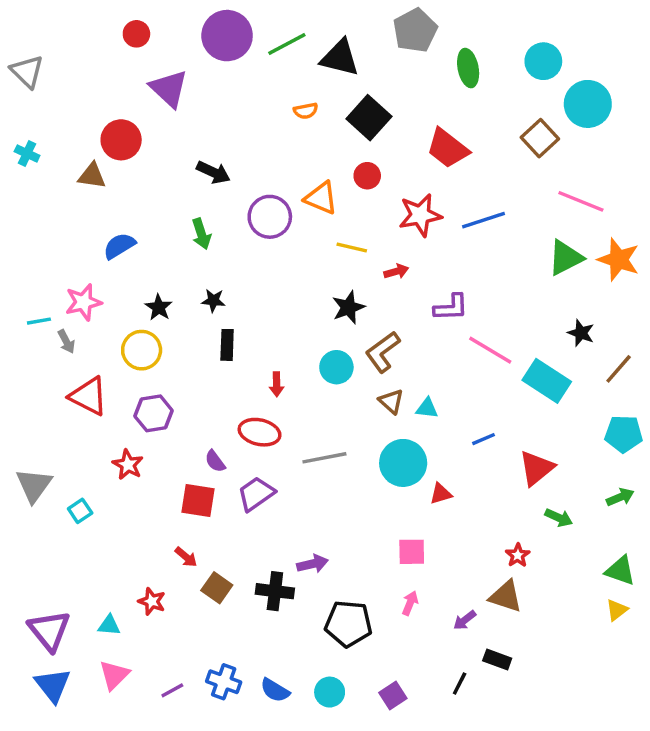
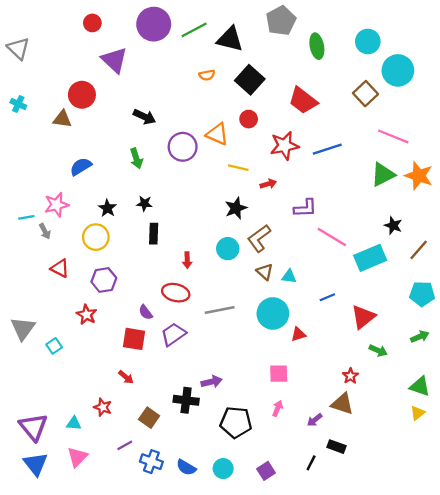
cyan rectangle: (547, 381) -> (370, 258), turned -56
red triangle: (89, 396) -> (60, 268), size x0.7
brown square: (217, 588) -> (149, 418), moved
purple line: (172, 690) -> (125, 445), moved

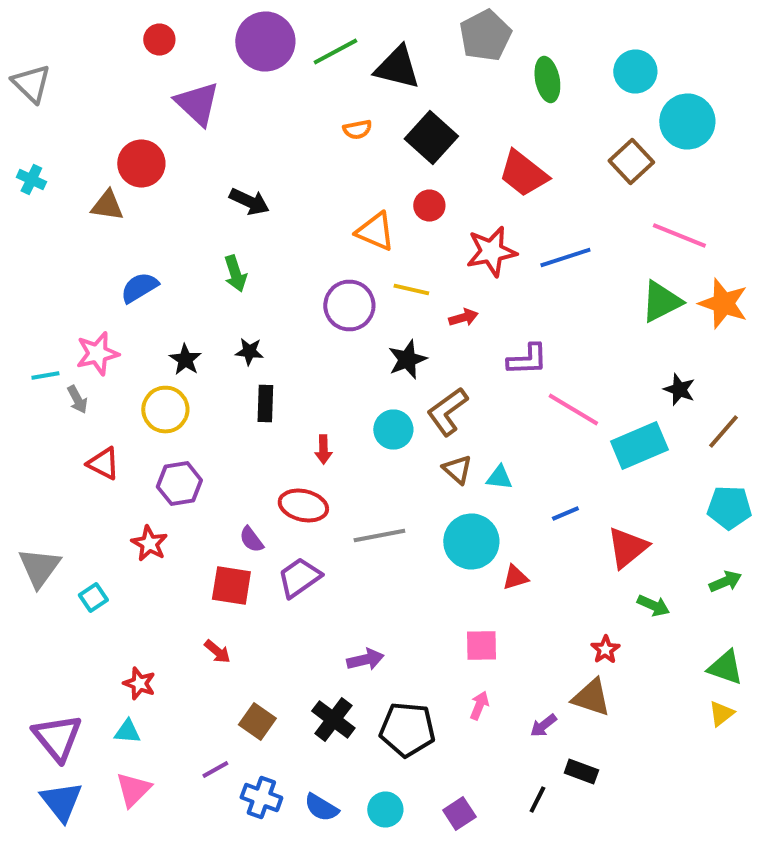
purple circle: (183, 147) -> (349, 306), moved
black cross: (186, 400) -> (333, 720), moved, turned 30
red star: (103, 407) -> (139, 684), moved

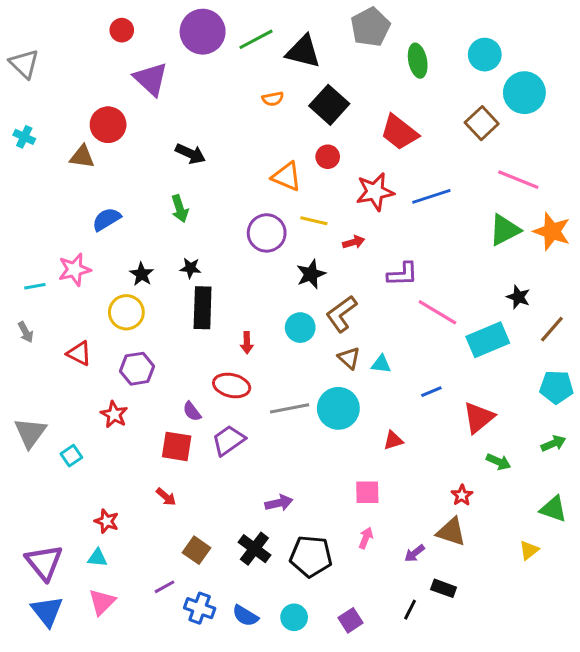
gray arrow: (77, 400) -> (26, 332), moved
black rectangle: (265, 404) -> (203, 308), size x1.5
cyan circle: (471, 542) -> (338, 408), moved
yellow triangle: (721, 714) -> (529, 550), moved

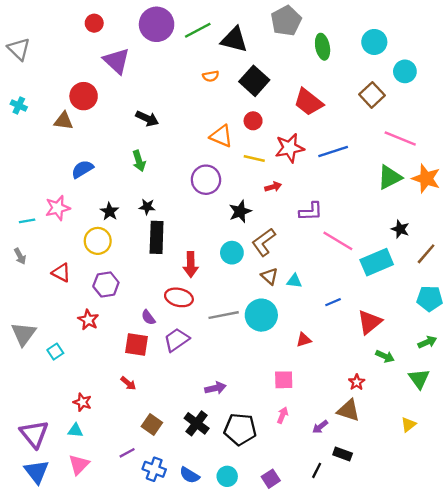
cyan circle: (524, 93) -> (405, 71), size x0.7
yellow line: (314, 221) -> (254, 159), moved
red arrow: (247, 343) -> (191, 264), size x1.5
green triangle: (553, 509) -> (419, 379), moved, turned 35

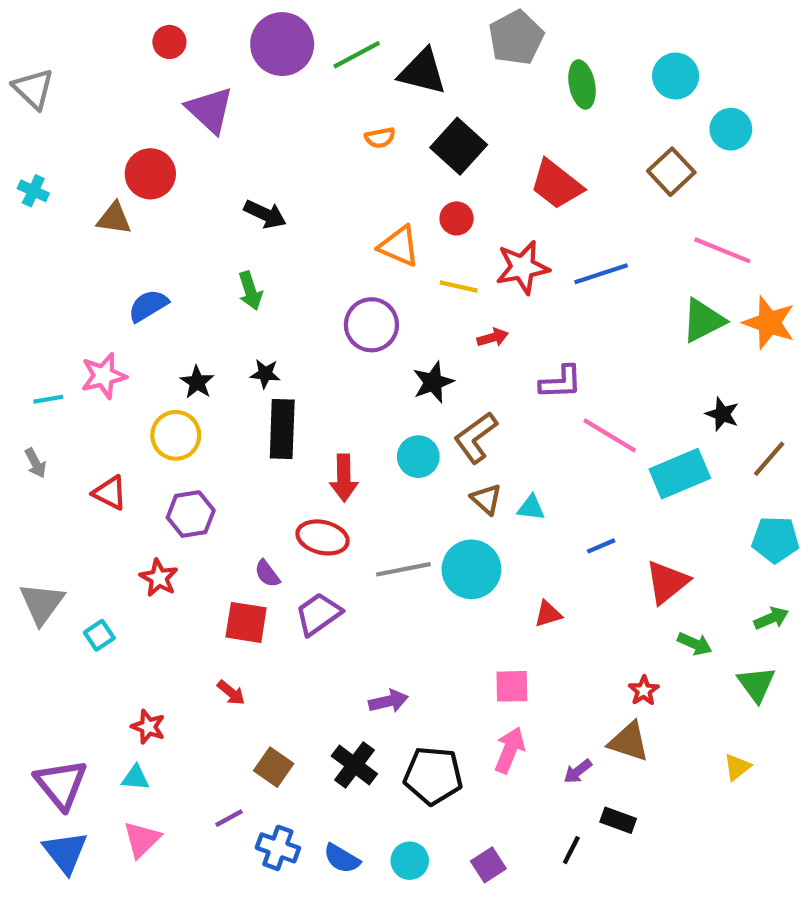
pink arrow: (283, 415) -> (510, 750), size x1.5

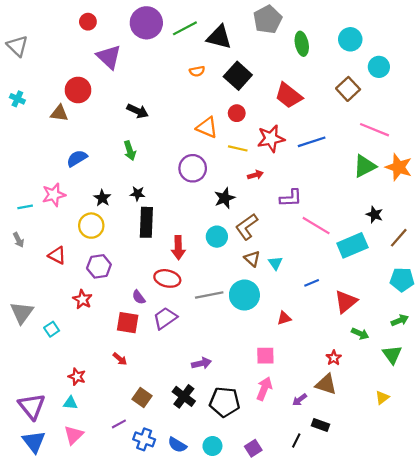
cyan triangle: (531, 508) -> (275, 263), turned 48

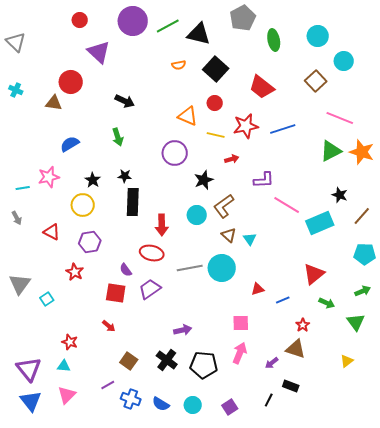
blue line: (312, 283) -> (283, 300), moved

